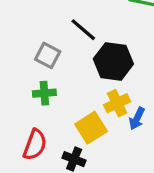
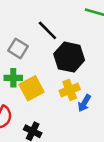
yellow square: (91, 128) -> (32, 88), moved

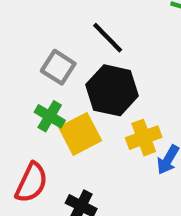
black hexagon: (69, 57) -> (112, 90), moved
green cross: (13, 78) -> (50, 116), turned 30

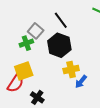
green cross: (50, 116) -> (26, 43), moved, turned 32
yellow square: (80, 134) -> (24, 71), moved

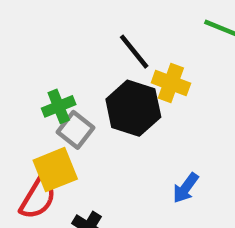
gray square: (36, 31) -> (76, 130), moved
yellow cross: (71, 70) -> (171, 83), moved, turned 35

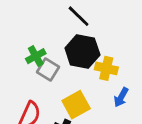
yellow cross: (171, 83) -> (106, 68), moved
yellow square: (55, 170) -> (76, 105), moved

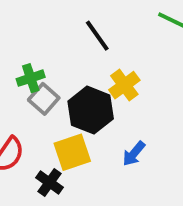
black hexagon: (82, 51) -> (91, 110), moved
yellow cross: (106, 68) -> (124, 85), moved, turned 30

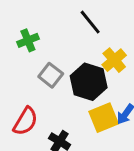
green cross: (31, 78) -> (28, 40), moved
yellow square: (72, 152) -> (104, 118), moved

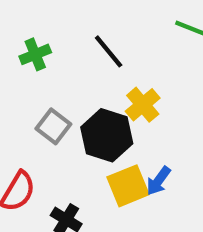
green cross: (28, 40) -> (35, 54), moved

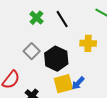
green cross: (35, 54) -> (36, 18), moved, turned -32
yellow cross: (143, 105) -> (88, 43), moved, turned 35

